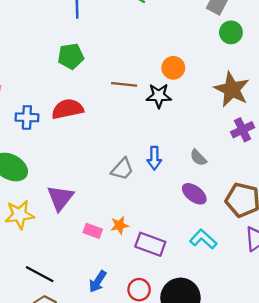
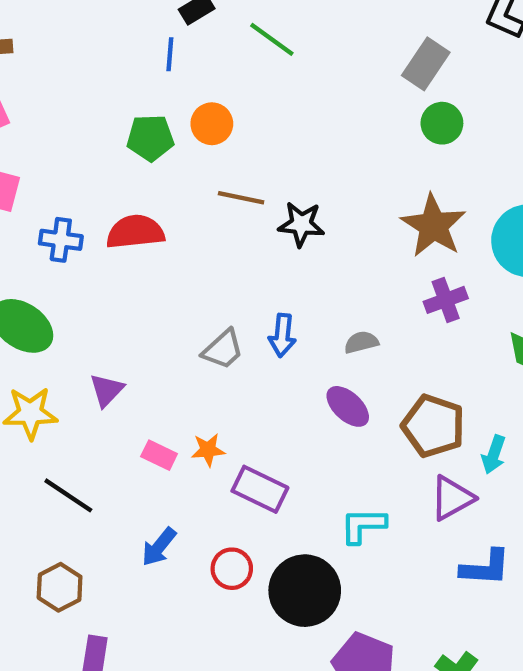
orange circle: (173, 68) -> (212, 124), moved
gray semicircle: (198, 158) -> (361, 342), turned 114
purple triangle: (60, 198) -> (107, 390), size x0.7
cyan L-shape: (203, 239) -> (363, 525), moved, turned -48
black line: (40, 274) -> (68, 495), moved

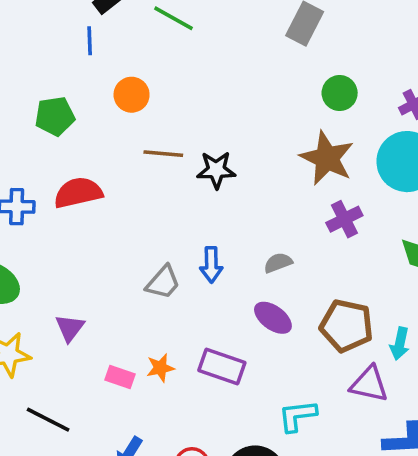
green circle: (442, 123) -> (340, 93), moved
green pentagon: (150, 138) -> (55, 116), moved
purple rectangle: (260, 489) -> (222, 367), moved
purple triangle: (452, 498) -> (369, 384), turned 48

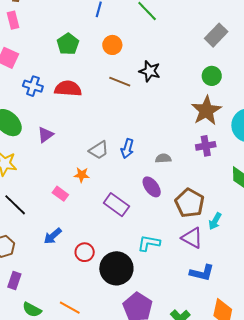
green circle: (340, 93) -> (212, 76), moved
green pentagon: (55, 116) -> (68, 44), turned 30
black star: (216, 170) -> (150, 71), moved
purple triangle: (70, 328) -> (45, 135), moved
orange star: (160, 368) -> (82, 175), moved

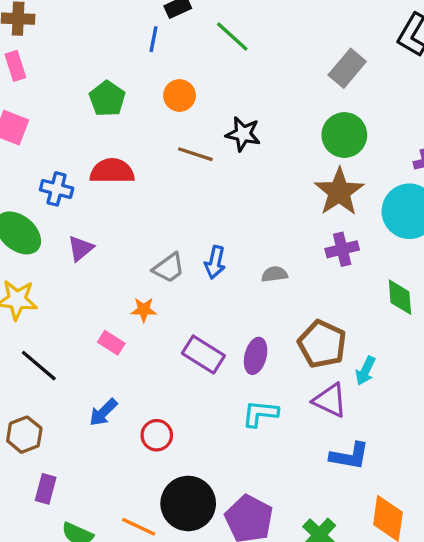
green circle: (212, 76) -> (344, 135), size x1.4
blue cross: (33, 86) -> (57, 189), moved
purple ellipse: (152, 187) -> (256, 356), moved, turned 55
black circle: (116, 268) -> (188, 503), moved

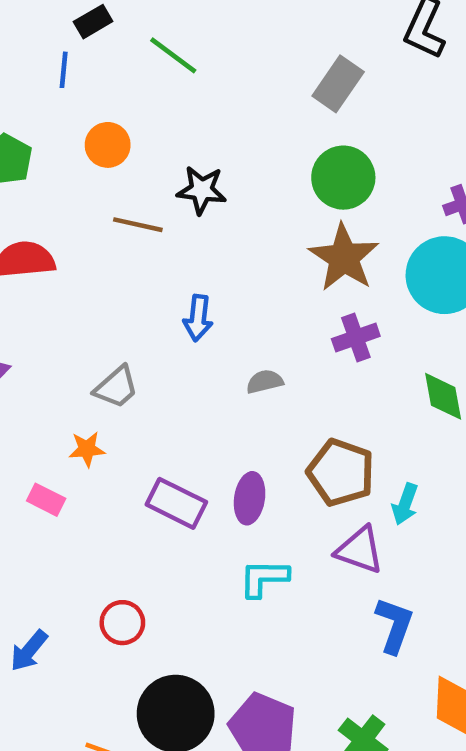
blue arrow: (215, 262) -> (198, 318), moved
blue arrow: (103, 412) -> (29, 651), moved
blue L-shape: (349, 456) -> (394, 625), turned -75

